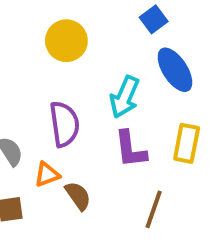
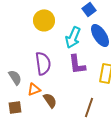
cyan arrow: (125, 97) -> (73, 37), moved
purple L-shape: (130, 149) -> (77, 64), moved

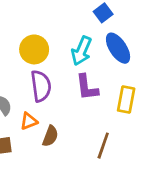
yellow circle: (44, 20) -> (34, 49), moved
brown semicircle: (50, 100) -> (50, 136), turned 56

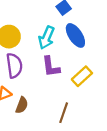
yellow rectangle: (126, 100) -> (82, 76), turned 36

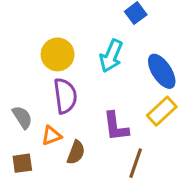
blue ellipse: (75, 35) -> (162, 71), moved
purple L-shape: (51, 67) -> (116, 126), moved

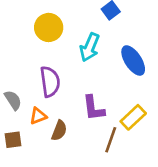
yellow circle: (58, 54) -> (49, 27), moved
yellow rectangle: (162, 111) -> (133, 117), moved

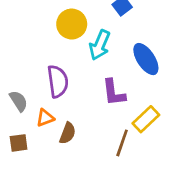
yellow circle: (49, 27) -> (72, 24), moved
purple L-shape: (94, 108) -> (114, 93), moved

